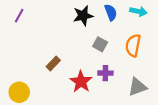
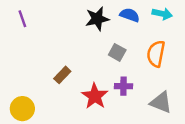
blue semicircle: (111, 12) -> (130, 15), turned -49
purple line: (19, 16) -> (22, 19), turned -48
gray triangle: (137, 87) -> (161, 102), turned 42

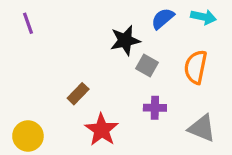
blue semicircle: (130, 15) -> (163, 18), turned -60
black star: (97, 19) -> (125, 40), moved
red star: (95, 96) -> (102, 130), moved

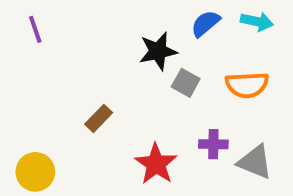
orange semicircle: (196, 67) -> (247, 85), turned -104
purple cross: (155, 108) -> (213, 144), moved
red star: (102, 130) -> (156, 164), moved

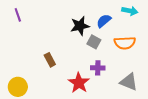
blue semicircle: (205, 24) -> (104, 21), moved
brown rectangle: (99, 118) -> (50, 60), turned -72
purple cross: (213, 144) -> (98, 68), moved

